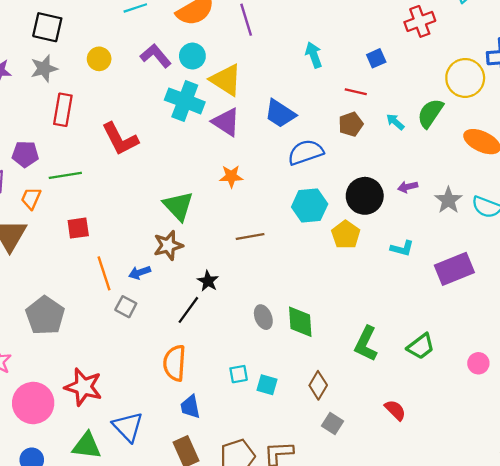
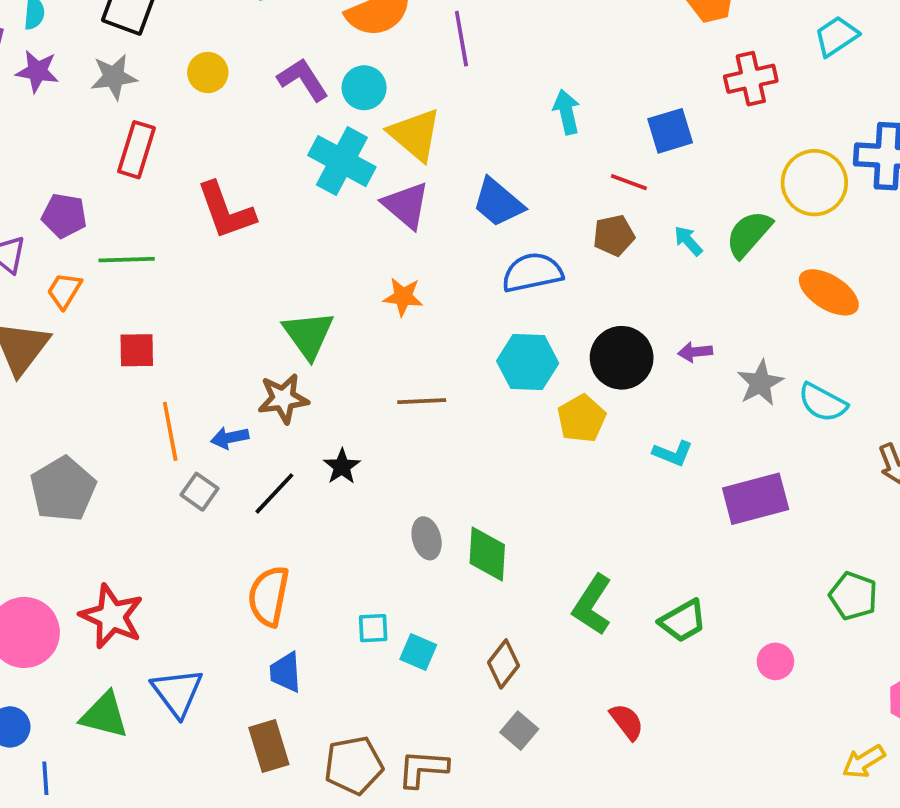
blue square: (376, 58) -> (670, 131), size x1.4
black line: (188, 310) -> (274, 493), moved

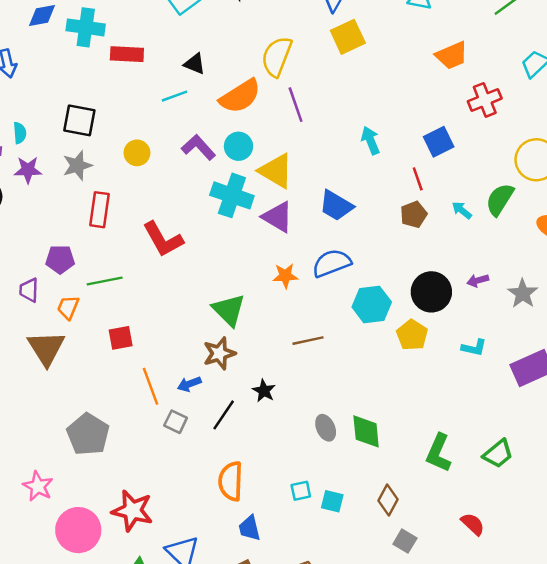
red line: (629, 182) -> (418, 179), turned 60
blue semicircle: (532, 272) -> (332, 263), moved

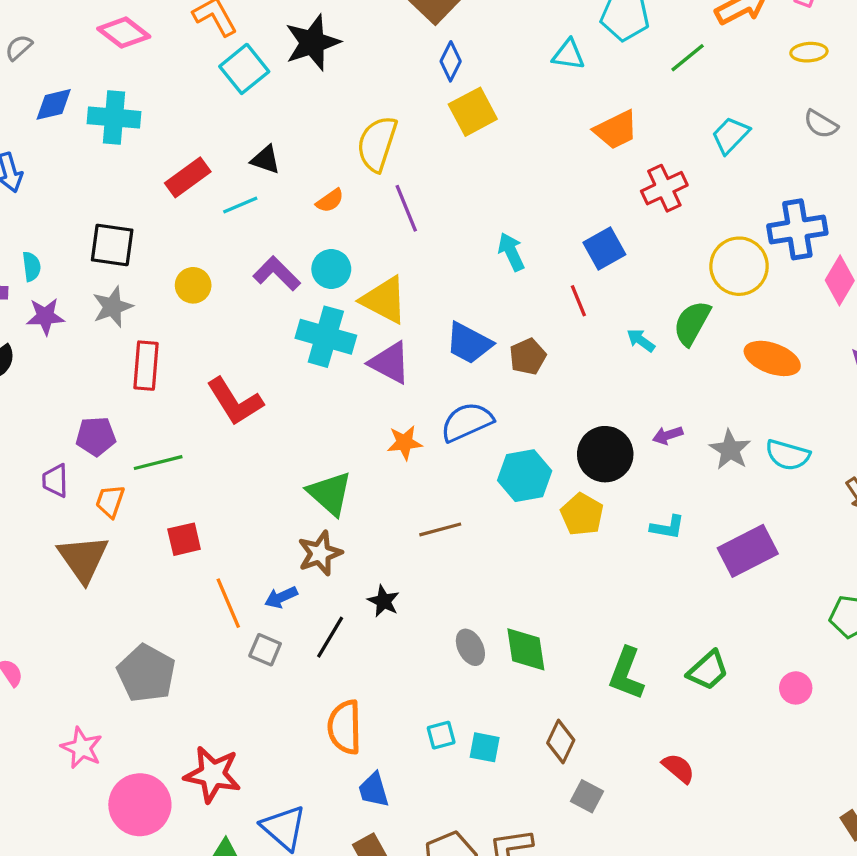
red rectangle: (127, 54) -> (188, 177), moved, turned -36
orange semicircle: (240, 96) -> (330, 201), size x0.5
brown pentagon: (414, 214) -> (528, 356), moved

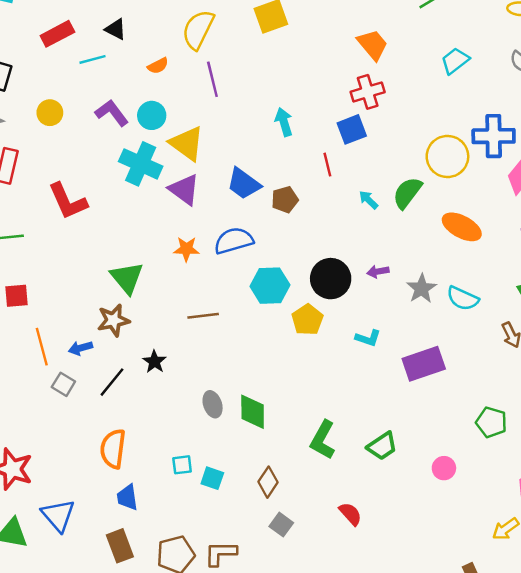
orange trapezoid: (616, 130) -> (373, 45), turned -112
red cross: (664, 188) -> (368, 92), moved

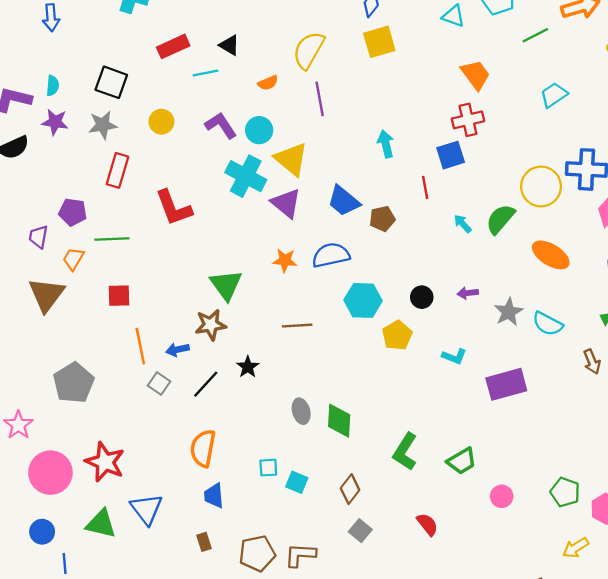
black circle: (331, 279) -> (422, 297), size x0.6
green pentagon: (491, 422) -> (565, 492), moved
pink circle: (444, 468) -> (502, 496), moved
brown rectangle: (120, 546) -> (204, 542), size x0.6

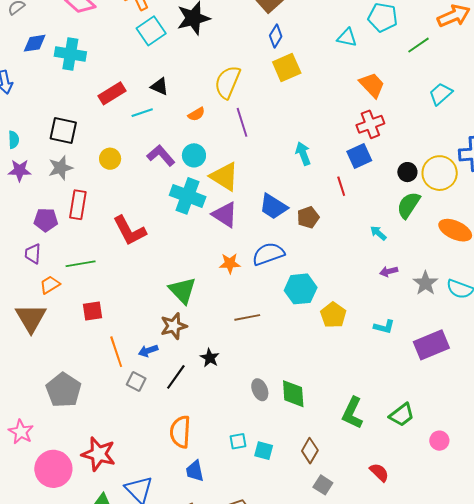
purple pentagon: (73, 212) -> (46, 220), moved
cyan arrow: (463, 224) -> (378, 233), moved
purple trapezoid: (38, 237) -> (33, 254), moved
orange trapezoid: (73, 259) -> (50, 285), turned 35
black circle: (422, 297) -> (407, 172), moved

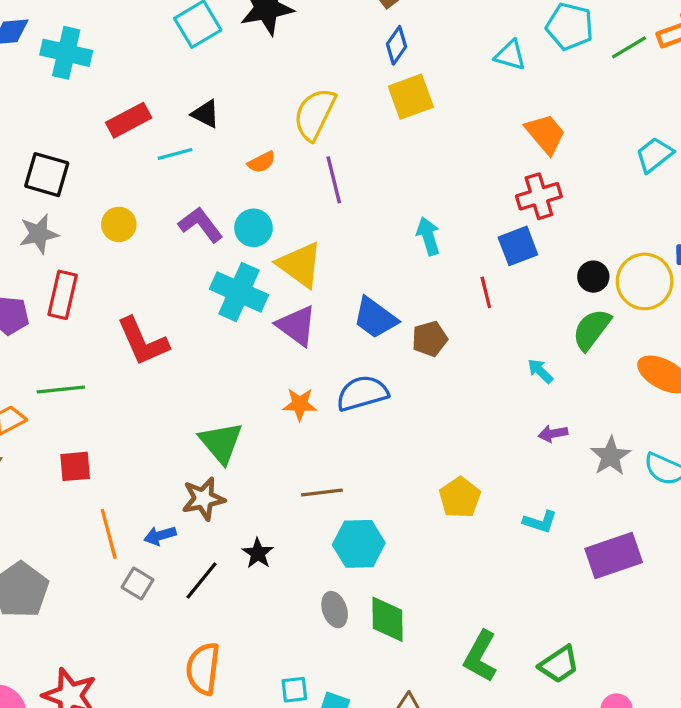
green line: (419, 45) -> (629, 47), moved
cyan hexagon: (301, 289) -> (359, 544), moved

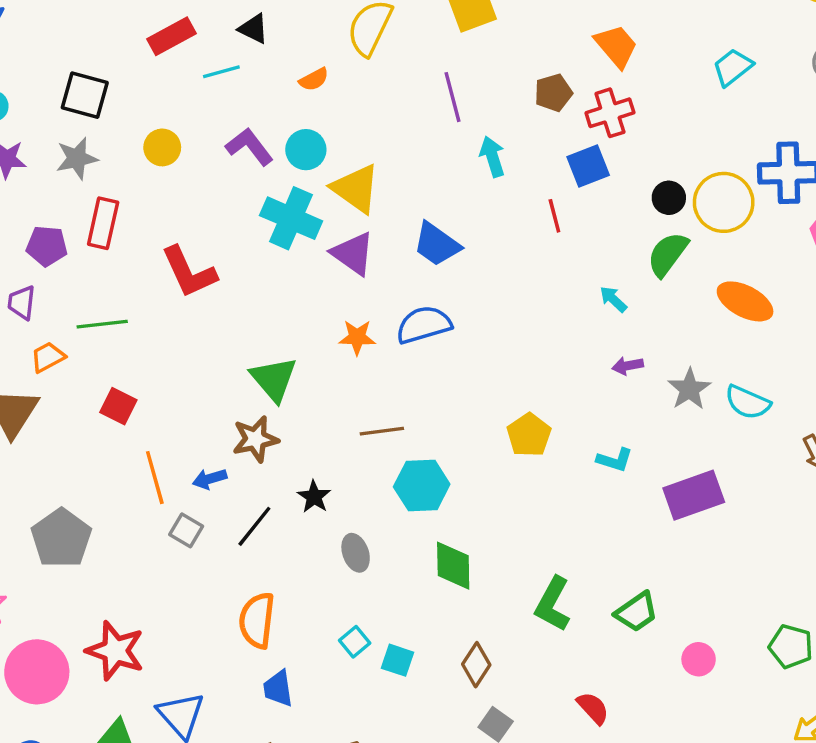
purple line: (334, 180) -> (452, 97), moved
brown pentagon: (430, 339) -> (553, 93), moved
red square: (75, 466) -> (118, 406), turned 32
gray ellipse: (335, 610) -> (356, 553), moved
cyan square: (294, 690) -> (355, 642), turned -32

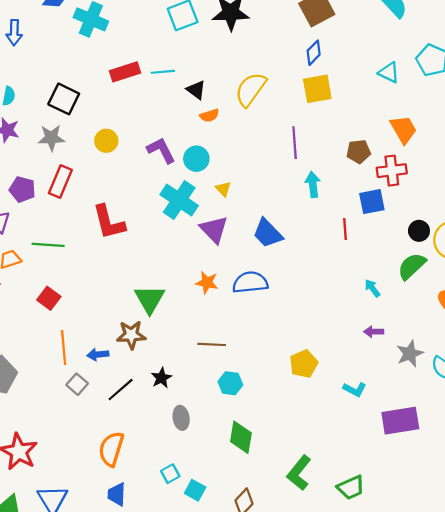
black triangle: (254, 29) -> (196, 90), moved
cyan line: (221, 72) -> (163, 72), moved
yellow triangle: (356, 189) -> (223, 189), size x0.5
cyan hexagon: (422, 486) -> (230, 383), size x0.7

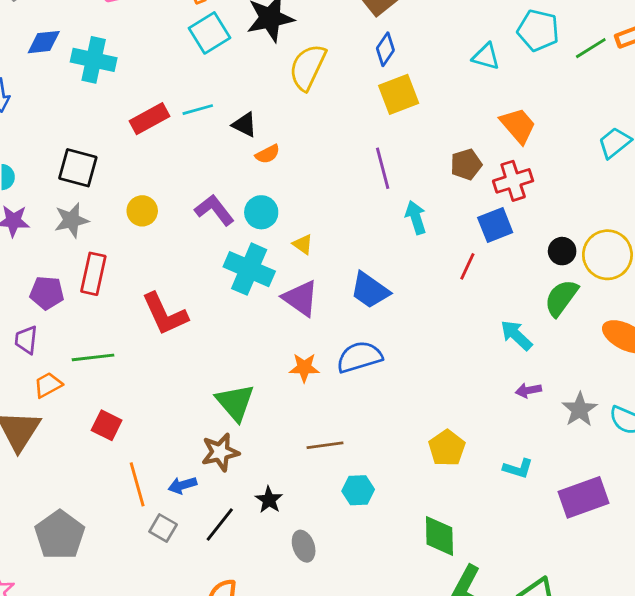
yellow semicircle: (251, 89) -> (308, 67), moved
red line: (345, 229) -> (467, 266), turned 40
cyan arrow: (372, 288) -> (516, 335), size x1.4
green diamond: (241, 437) -> (439, 536), moved

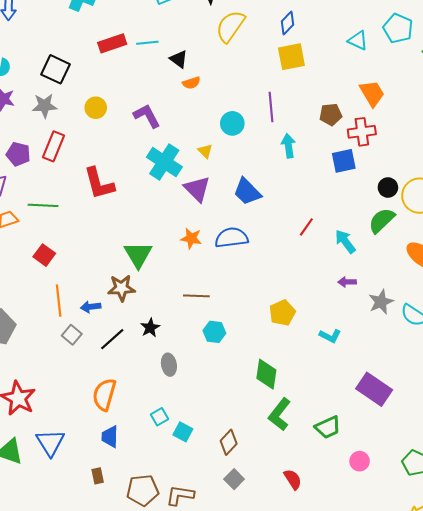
cyan circle: (261, 212) -> (232, 123), moved
red line: (467, 266) -> (306, 227), moved
purple rectangle: (584, 497) -> (374, 389), moved, turned 44

